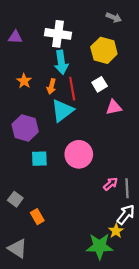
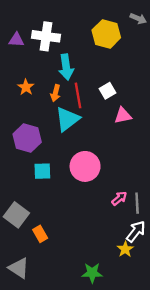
gray arrow: (114, 18) -> (138, 19), moved
white cross: (58, 34) -> (46, 36), moved
yellow hexagon: (104, 50) -> (106, 34), moved
gray square: (15, 199) -> (16, 215), size x1.5
green star: (100, 246) -> (92, 273), moved, size x0.7

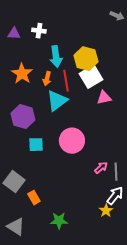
yellow hexagon: (106, 34) -> (86, 59), moved
white cross: (46, 36) -> (39, 31), size x0.6
orange star: (26, 87) -> (22, 74), size x1.5
white square: (108, 91) -> (91, 77), size x1.6
green star: (92, 273) -> (59, 221), moved

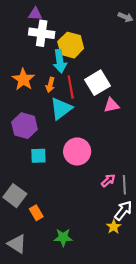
white cross: (39, 31) -> (42, 33), size x1.6
purple triangle: (14, 34) -> (35, 14), moved
yellow hexagon: (86, 59) -> (71, 45), moved

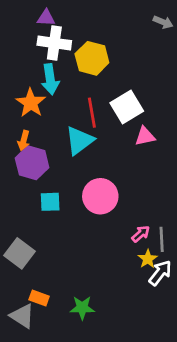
cyan arrow: (60, 61) -> (50, 79), moved
orange arrow: (50, 85) -> (24, 141), moved
orange rectangle: (36, 213) -> (39, 298), moved, turned -40
yellow star: (114, 227) -> (148, 259), moved

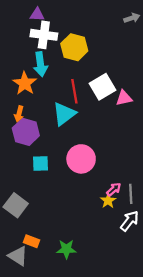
gray arrow: (163, 22) -> (132, 18), turned -42
pink triangle: (145, 136) -> (124, 98), moved
yellow star: (148, 259) -> (108, 201), moved

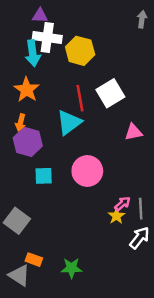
gray arrow: (132, 18) -> (142, 19), turned -63
cyan arrow: (40, 64) -> (33, 53), moved
pink triangle: (124, 98) -> (133, 132), moved

